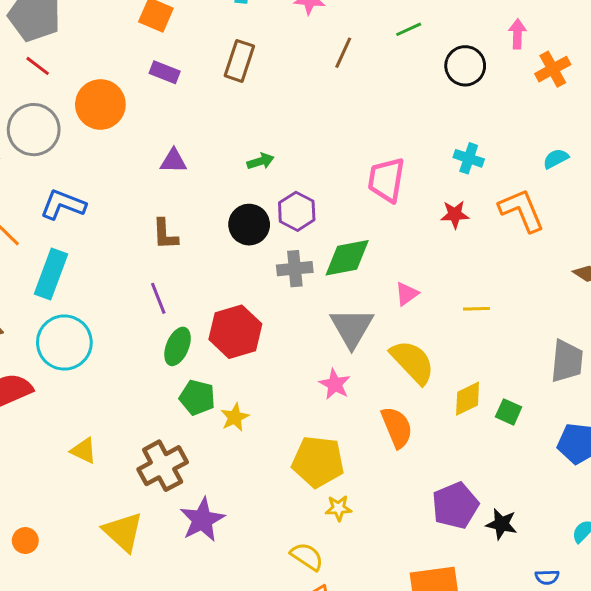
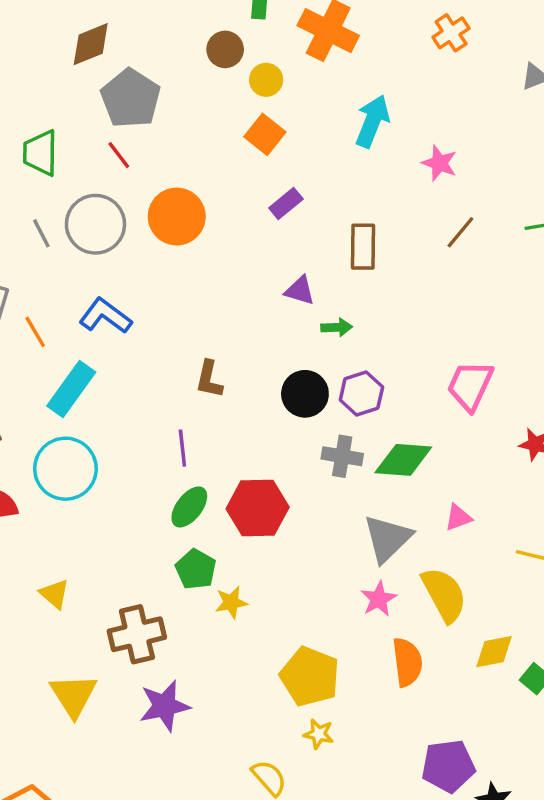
brown rectangle: (239, 61) -> (363, 247), moved, turned -33
purple rectangle: (165, 72) -> (286, 204), moved, turned -76
purple triangle: (173, 161) -> (300, 291), moved
pink star: (335, 384) -> (379, 599), moved

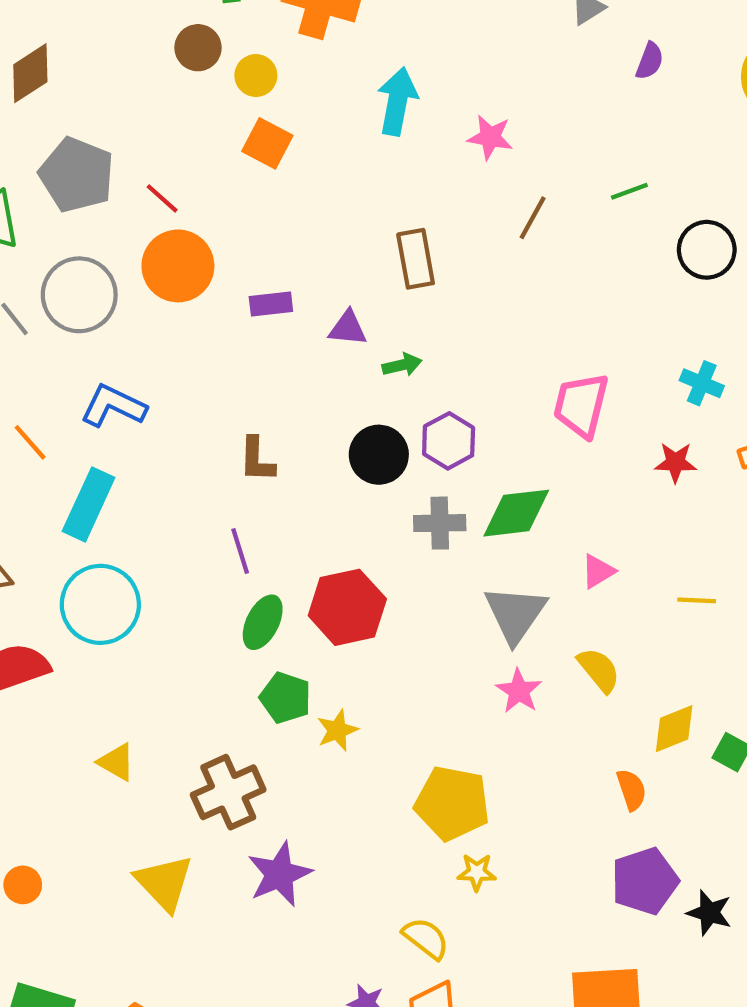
gray pentagon: (131, 98) -> (77, 175), moved
red line: (119, 155) -> (162, 198), moved
purple rectangle: (286, 204) -> (271, 304), moved, turned 44
yellow semicircle: (444, 595) -> (599, 670), size x0.7
orange semicircle: (407, 662) -> (631, 790), moved, size x0.7

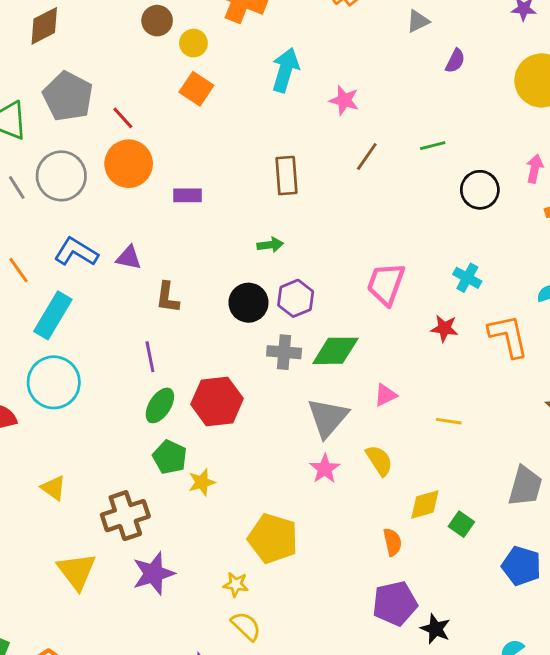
purple triangle: (348, 328) -> (129, 258), moved
yellow star: (477, 872) -> (236, 584), moved

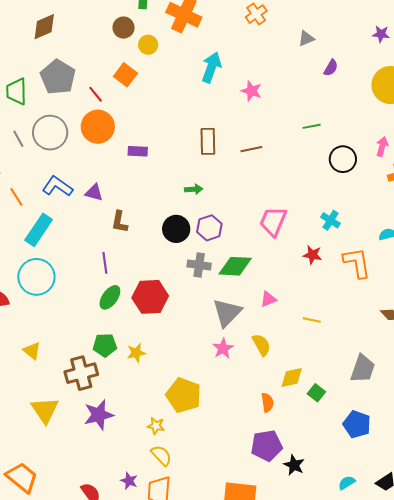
orange square: (196, 89) -> (125, 75), moved
brown line: (367, 157) -> (251, 149), moved, turned 40
green pentagon: (170, 457) -> (105, 345), moved, turned -30

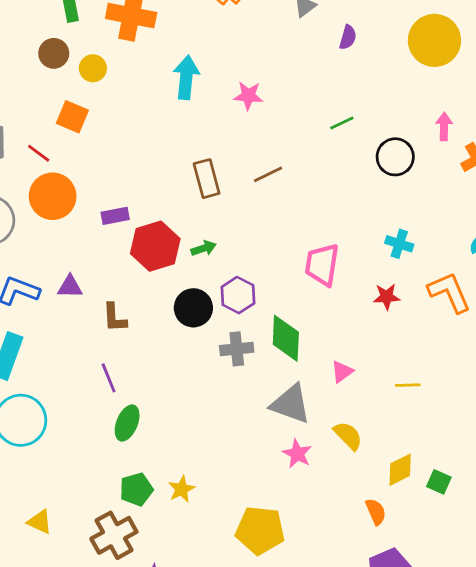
green diamond: (235, 266) -> (286, 338), turned -76
red hexagon: (150, 297) -> (155, 246), moved
gray triangle: (227, 313) -> (291, 404), turned -40

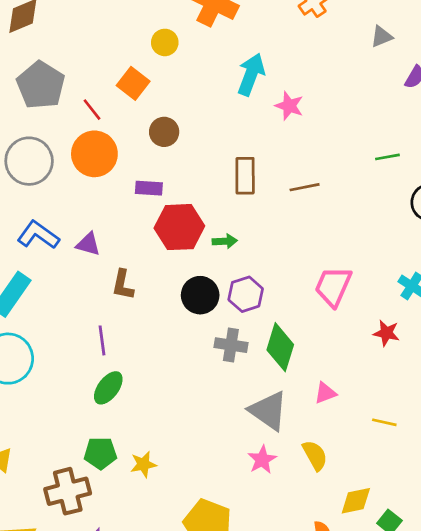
brown circle: (54, 53) -> (164, 132), moved
pink star: (248, 96) -> (289, 106), moved

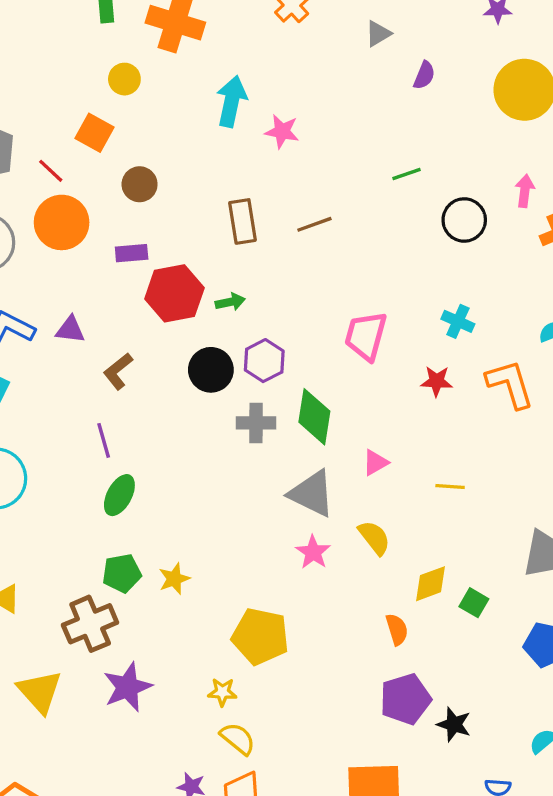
brown L-shape: (123, 285) -> (118, 371), turned 48

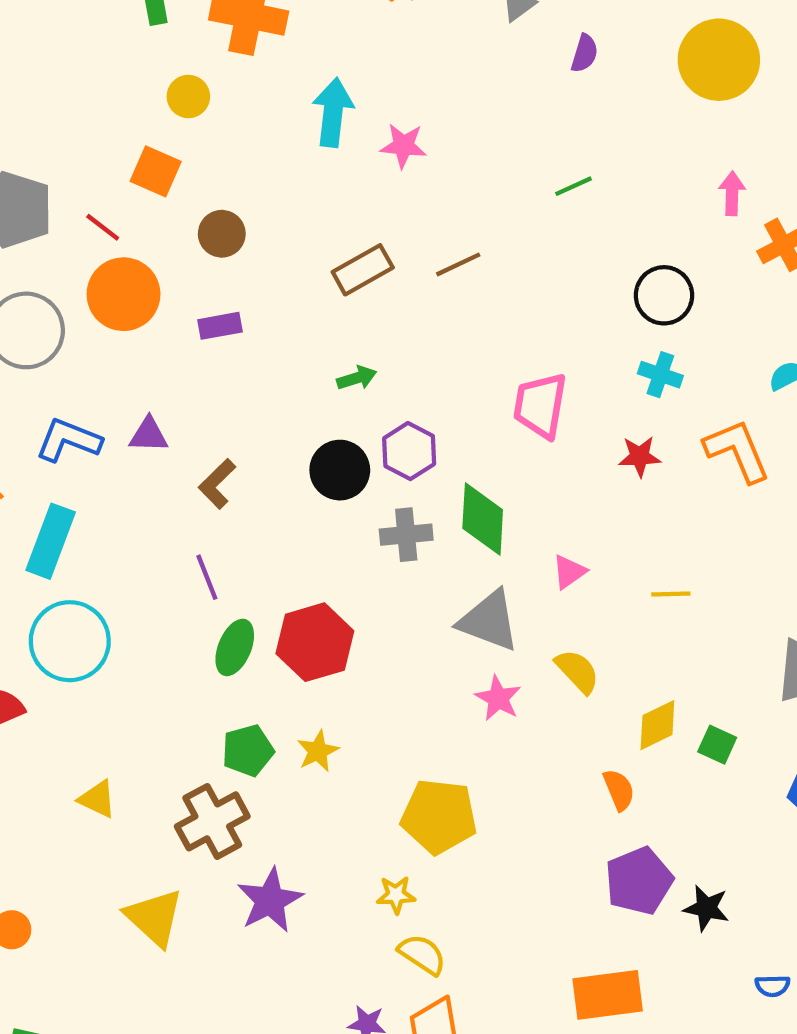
black circle: (464, 220) -> (664, 295), moved
brown rectangle: (243, 221) -> (363, 270), turned 75
red hexagon: (174, 293) -> (315, 642), moved

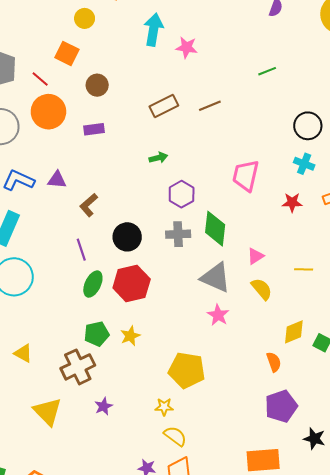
black circle: (340, 470) -> (127, 237), moved
yellow semicircle: (577, 671) -> (262, 289), moved
purple star: (270, 900) -> (103, 406), size x0.6
black star: (706, 908) -> (314, 439), moved

